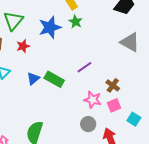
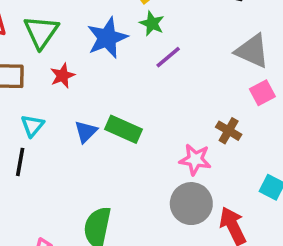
purple line: (84, 67) -> (168, 57), moved
pink square: (114, 105) -> (262, 93), moved
gray circle: (88, 124) -> (191, 204), size x1.5

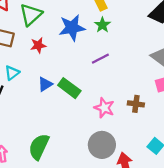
purple line: (168, 57) -> (100, 59), moved
brown cross: (229, 131) -> (136, 104), turned -35
pink star: (195, 160) -> (104, 108), moved

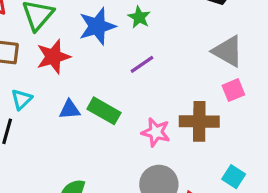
red star: (38, 45) -> (53, 57), size x1.5
blue triangle: (45, 84) -> (70, 110), turned 35
brown cross: (136, 104) -> (199, 121), size x1.6

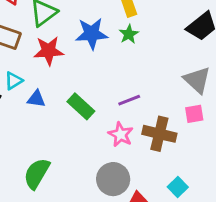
purple line: (142, 64) -> (129, 100), moved
blue triangle: (70, 110) -> (36, 99), moved

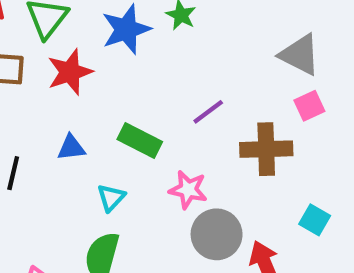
cyan triangle: (14, 81) -> (111, 198), moved
pink star: (121, 134) -> (188, 190), moved

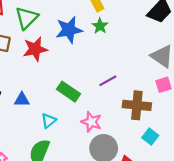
blue triangle: (71, 148) -> (22, 100), moved
cyan square: (315, 220) -> (150, 137), moved

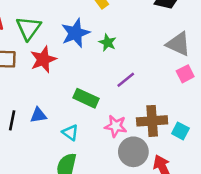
green star: (100, 26) -> (108, 43), moved
brown cross: (137, 105) -> (152, 121), moved
cyan triangle: (49, 121) -> (70, 133), turned -35

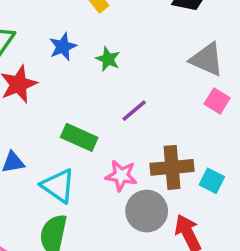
blue star: (75, 33) -> (63, 47), size x0.7
pink square: (185, 74) -> (217, 101), turned -30
cyan triangle: (70, 133) -> (58, 186), size x1.5

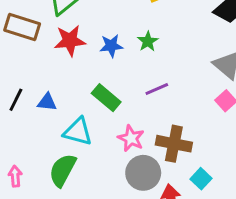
blue star: (63, 47) -> (111, 46), moved
cyan square: (212, 181) -> (201, 179), moved
cyan triangle: (58, 186) -> (78, 132), turned -36

